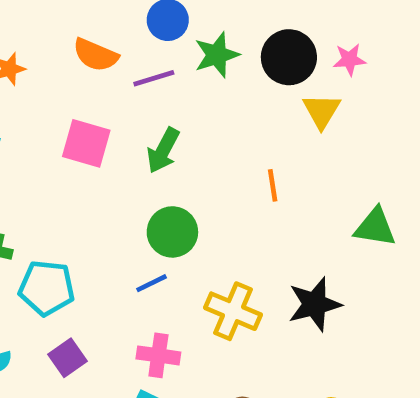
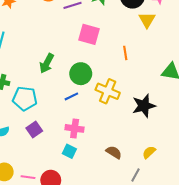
pink square: (86, 143) -> (89, 34), moved
green arrow: (163, 150) -> (47, 63), moved
yellow cross: (233, 311) -> (108, 91), moved

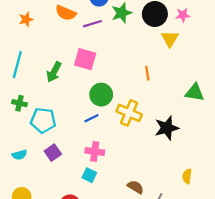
pink square: (89, 34) -> (85, 59), moved
green arrow: (47, 63) -> (54, 72), moved
brown semicircle: (114, 152) -> (136, 187), moved
yellow semicircle: (149, 152) -> (187, 176), moved, turned -40

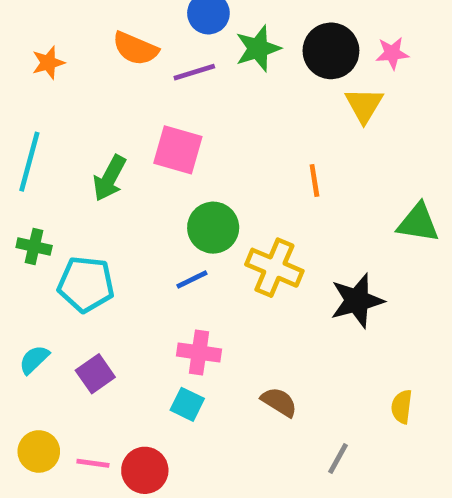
purple square: (53, 153) -> (95, 374), moved
cyan semicircle: (19, 155) -> (34, 360), turned 152
brown semicircle: (136, 187) -> (279, 402), moved

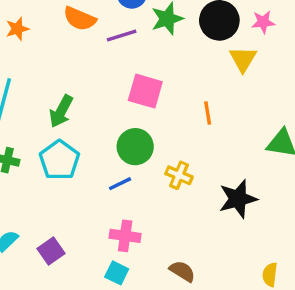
pink square: (178, 150) -> (145, 91), moved
yellow cross: (274, 268) -> (179, 175), size x0.7
cyan pentagon: (86, 284) -> (59, 160), moved, turned 30

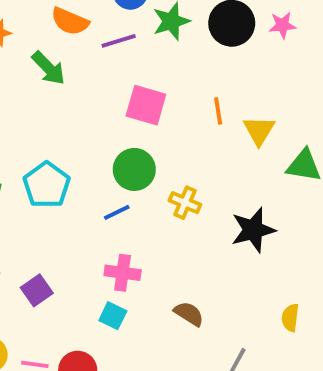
yellow triangle: (243, 59) -> (259, 130), moved
green arrow: (61, 111) -> (48, 68), moved, turned -72
orange line: (208, 113) -> (218, 111), moved

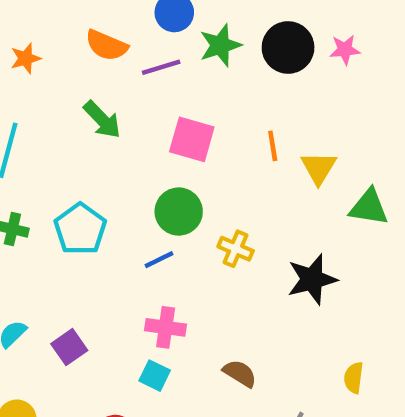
green arrow: (48, 68) -> (102, 120), moved

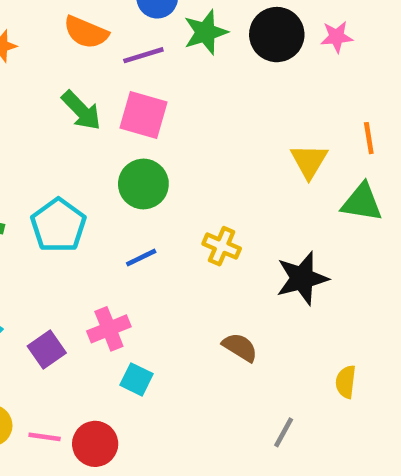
pink square: (192, 139) -> (143, 115), moved
orange line: (273, 146) -> (369, 138), moved
green circle: (179, 212) -> (143, 184), moved
pink cross: (166, 327) -> (109, 329), moved, turned -30
brown semicircle: (240, 373) -> (240, 347), moved

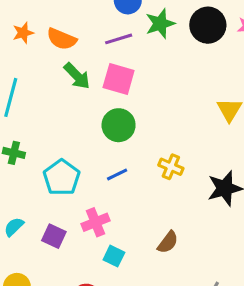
orange semicircle: (86, 32) -> (62, 39), moved
cyan pentagon: (58, 225) -> (62, 178), moved
brown semicircle: (240, 347) -> (168, 242), moved, turned 95
purple square: (47, 350) -> (54, 236), turned -30

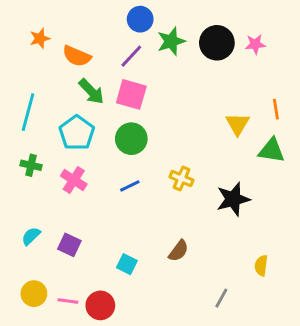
orange star: (23, 33) -> (40, 38), moved
purple line: (119, 39) -> (131, 56), turned -30
cyan pentagon: (62, 178) -> (77, 133), moved
pink cross: (95, 222) -> (74, 180), moved, turned -35

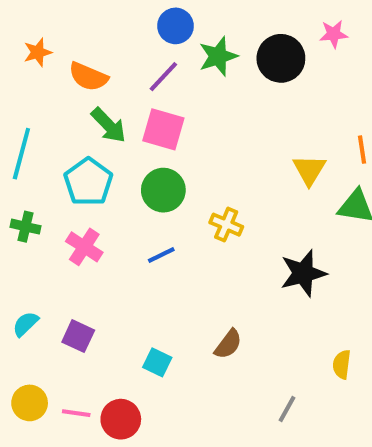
pink star: (255, 44) -> (334, 34), moved
yellow cross: (181, 179) -> (226, 225), moved

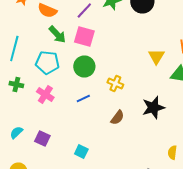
cyan pentagon: (88, 182) -> (47, 62), turned -30
brown semicircle: (228, 344) -> (117, 118), moved

